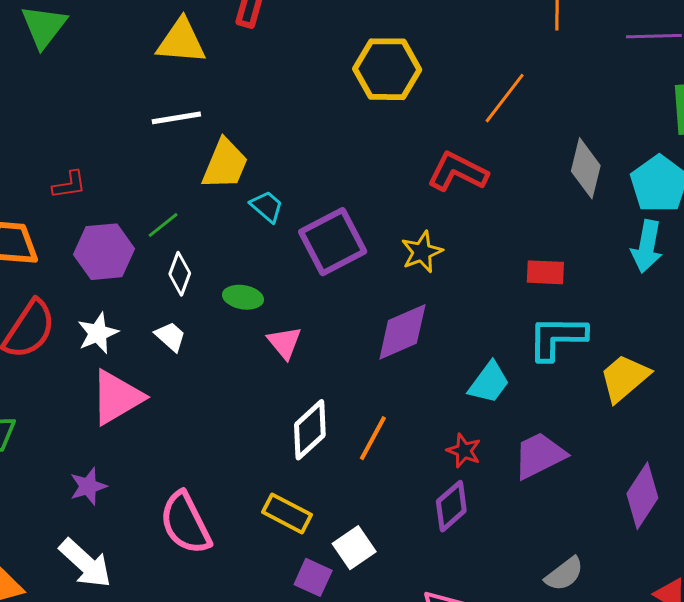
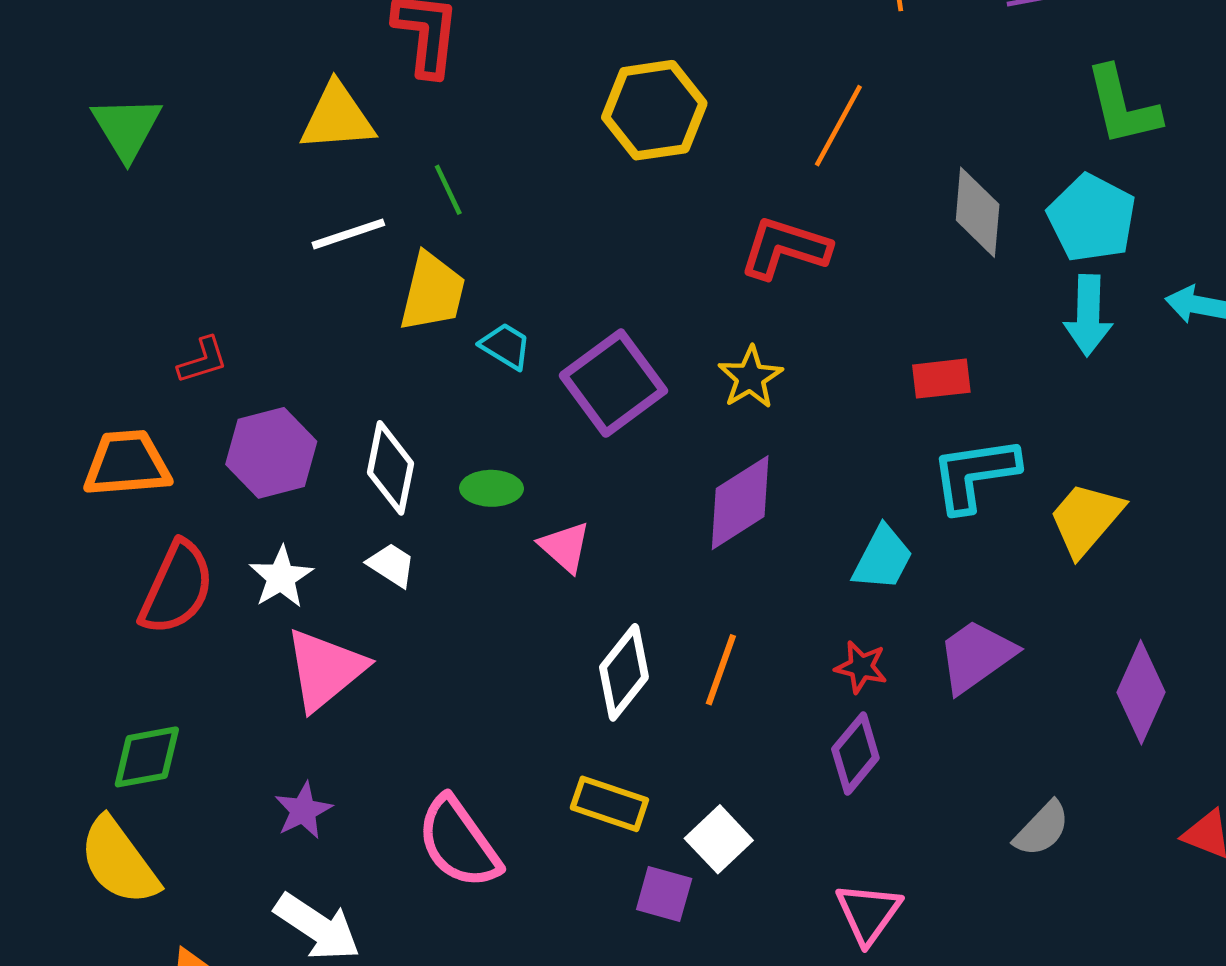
green line: (163, 225) -> (448, 190), moved, turned -68
white diamond: (180, 274) -> (390, 468), size x1.4

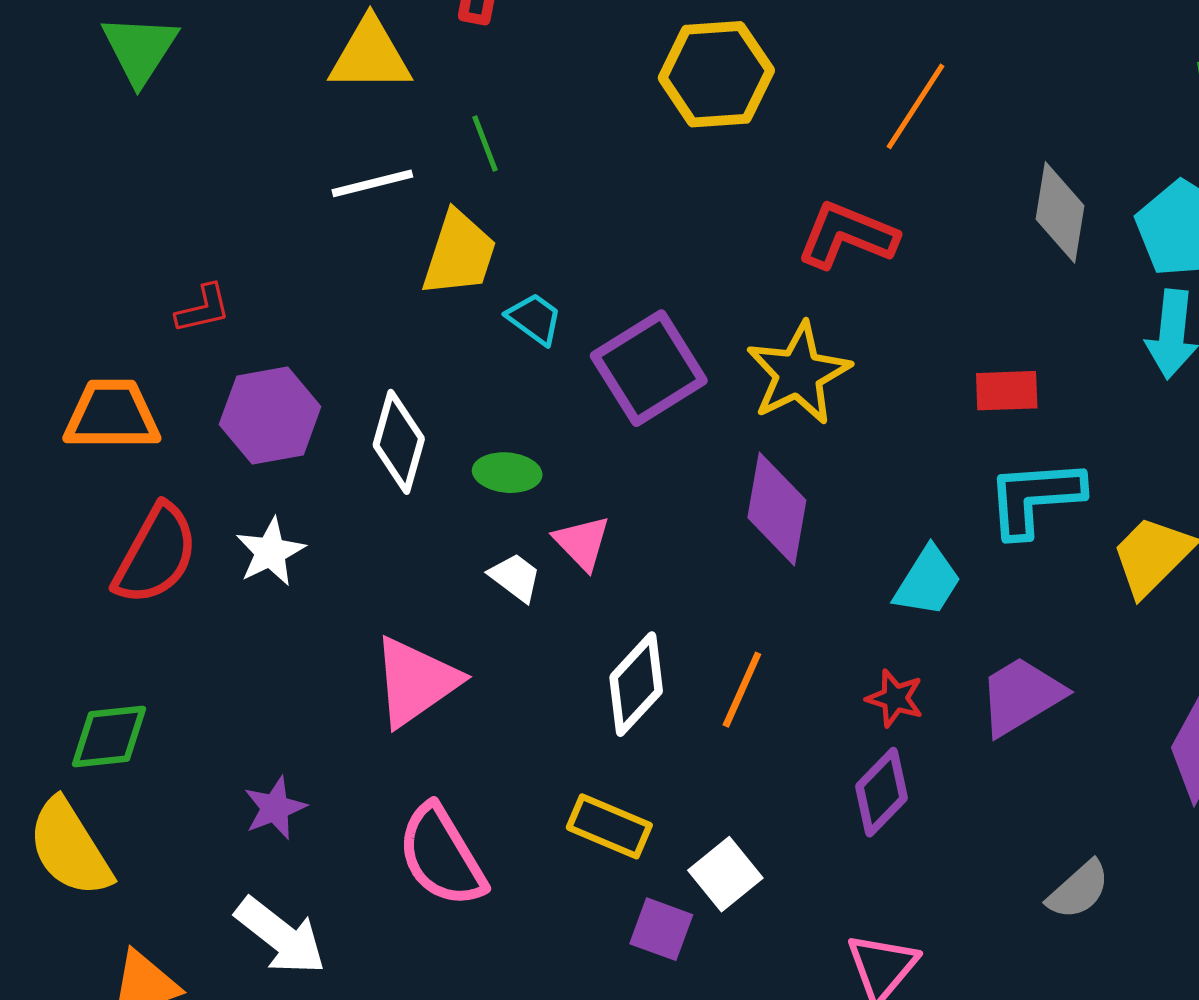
yellow star: (750, 377) -> (798, 373), size x1.5
purple diamond: (740, 503) -> (777, 509), turned -52
white trapezoid: (391, 565) -> (515, 577), moved
pink triangle: (325, 669) -> (416, 682), moved

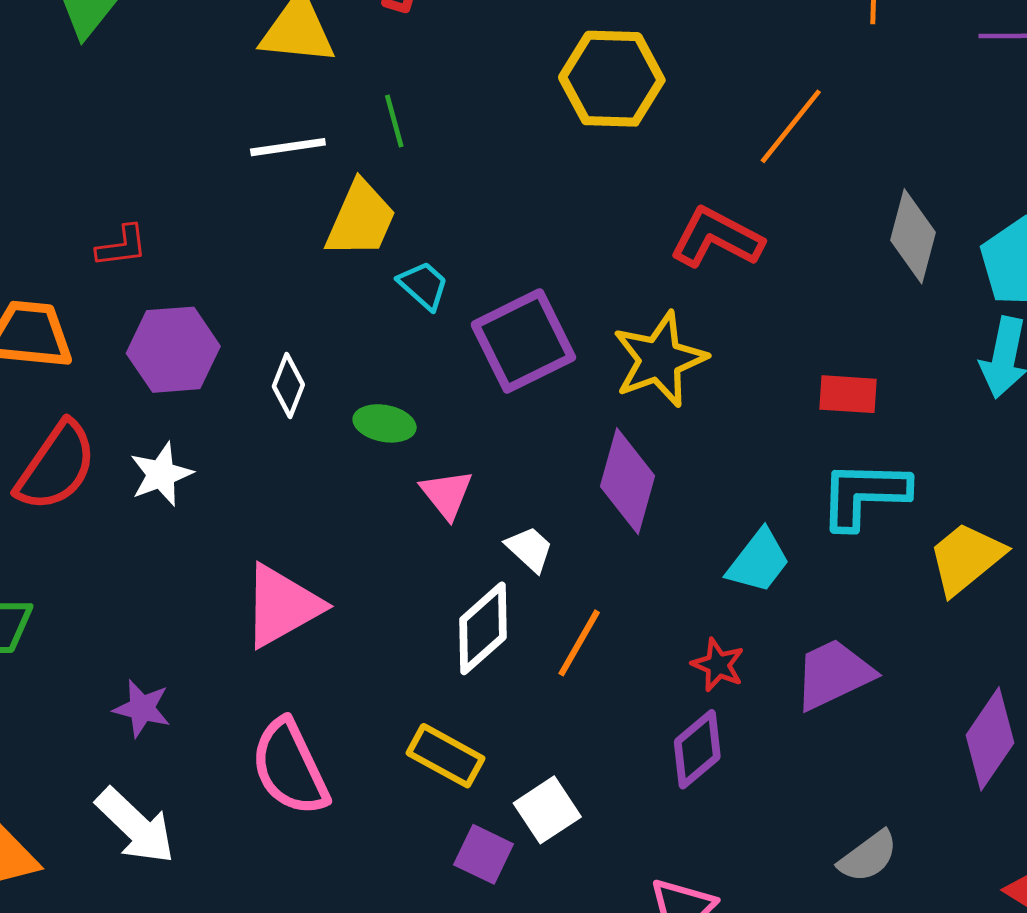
white diamond: (399, 442) -> (288, 385), size x0.7
white trapezoid: (515, 577) -> (530, 549), moved
purple star: (275, 808) -> (142, 708), turned 30

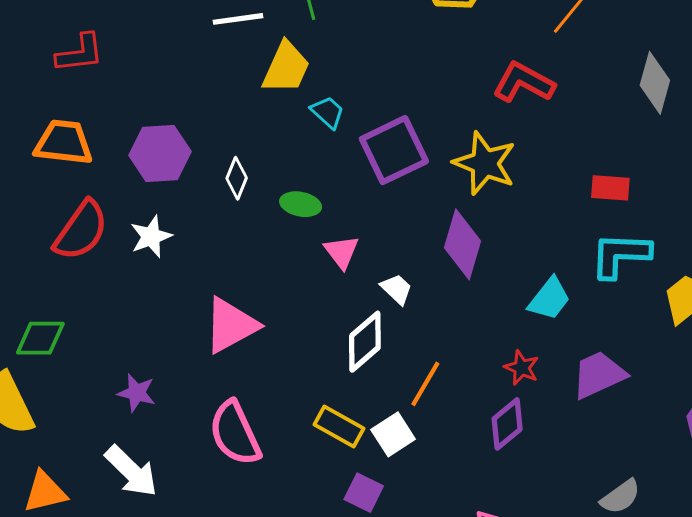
red L-shape: (122, 246) -> (80, 53), moved, size x1.4
yellow star: (660, 359) -> (485, 163), turned -30
orange line: (579, 643) -> (425, 384), moved
white square: (547, 810) -> (393, 434), moved

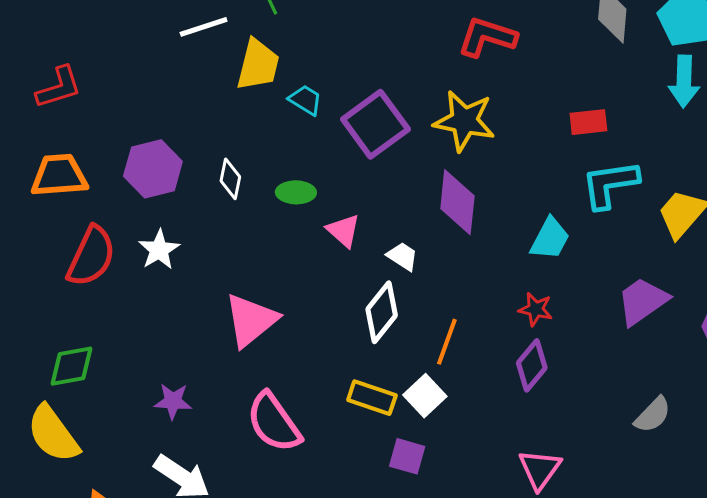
purple trapezoid: (599, 375) -> (642, 301), moved

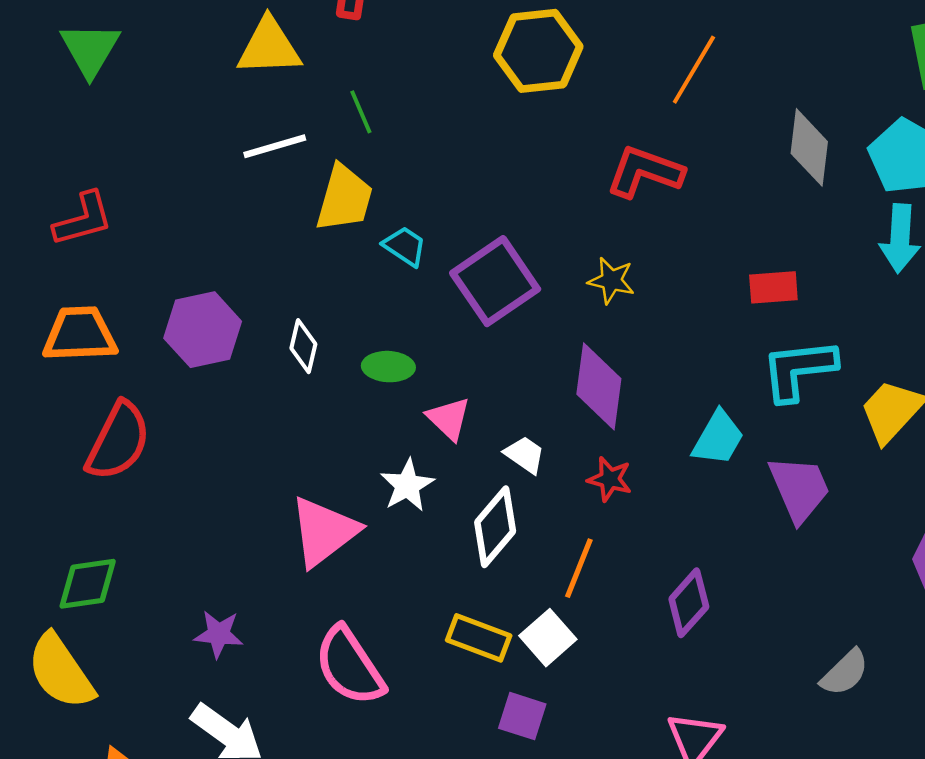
yellow star: (464, 121) -> (611, 280), size x0.6
white star: (159, 250) -> (407, 485), moved
purple trapezoid: (642, 301) -> (799, 489), moved, turned 100
red star: (536, 309) -> (610, 479), moved

